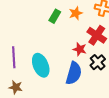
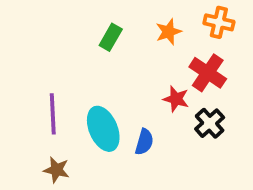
green rectangle: (55, 16) -> (111, 37), moved
blue semicircle: (74, 73) -> (144, 142), moved, size x0.6

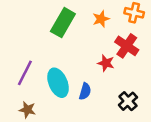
green rectangle: (111, 37) -> (63, 23), size x1.6
purple line: (53, 114) -> (25, 73), turned 30
black cross: (210, 123) -> (128, 101), moved

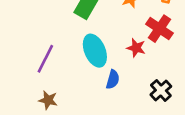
cyan ellipse: (58, 83) -> (95, 51), moved

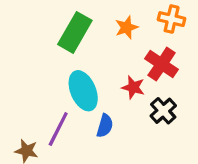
purple line: (45, 59) -> (58, 129), moved
black cross: (161, 90) -> (163, 111), moved

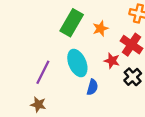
orange star: (127, 27) -> (100, 28), moved
purple line: (58, 129) -> (43, 72), moved

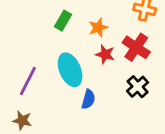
green rectangle: (72, 23) -> (63, 21), size x0.6
red star: (112, 61) -> (105, 54), moved

